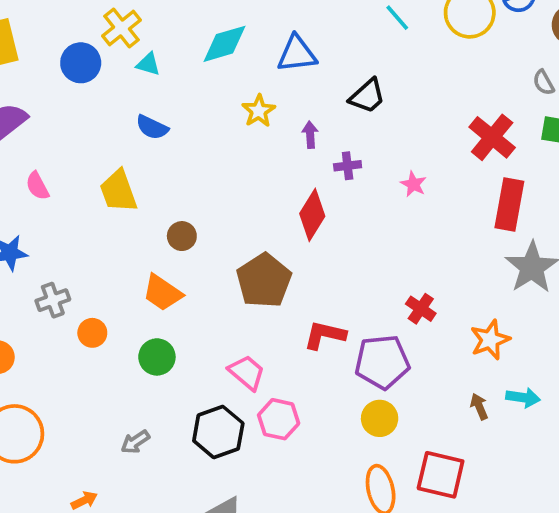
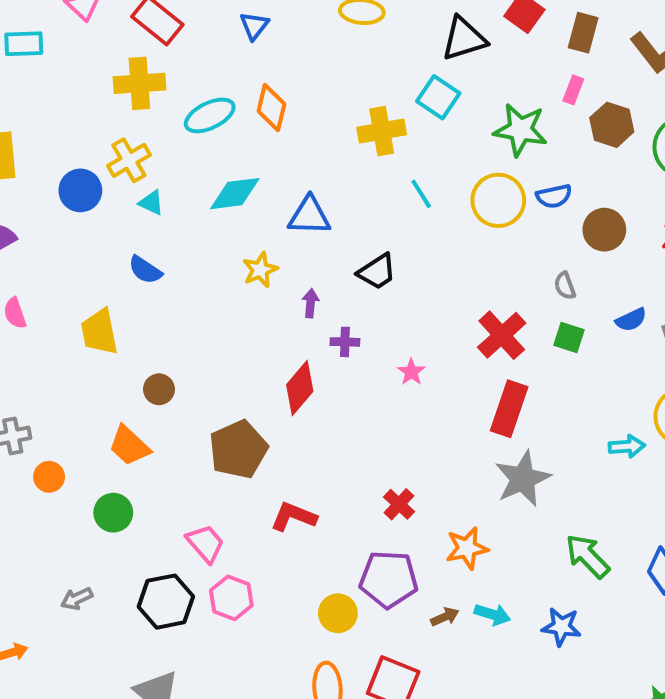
purple pentagon: (382, 362) -> (389, 579), moved
brown arrow: (479, 407) -> (445, 617), turned 80

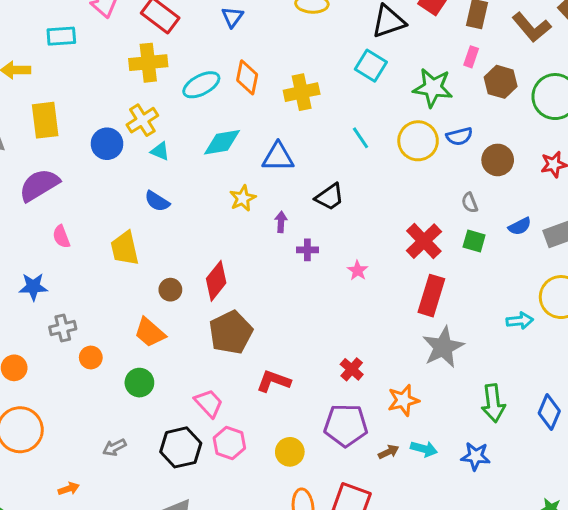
yellow cross: (382, 131) -> (302, 92), moved
red diamond: (300, 388) -> (216, 281), moved
green arrow: (588, 556) -> (493, 403), turned -141
yellow circle: (338, 613) -> (290, 452), moved

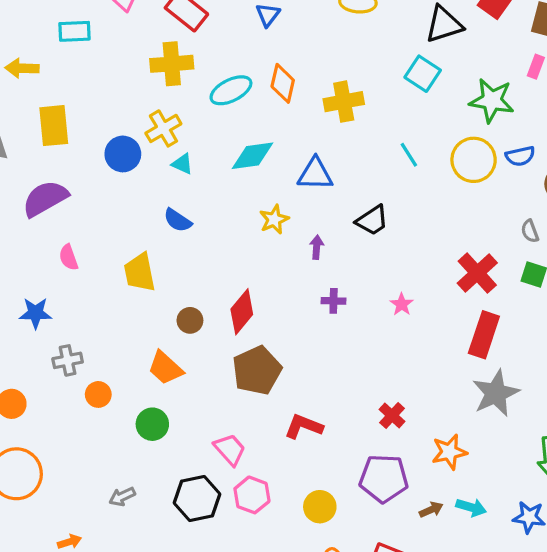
purple cross: (307, 250) -> (334, 301), moved

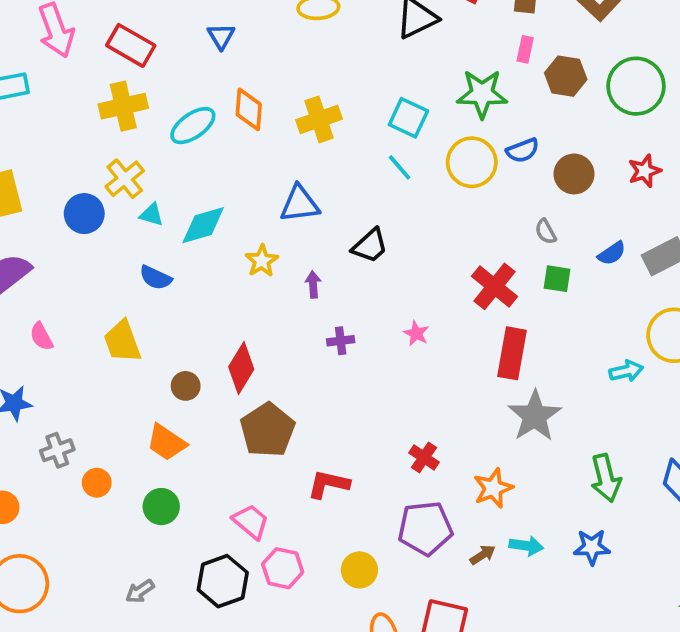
cyan square: (423, 74) -> (408, 118), moved
cyan diamond: (253, 156) -> (203, 225), moved

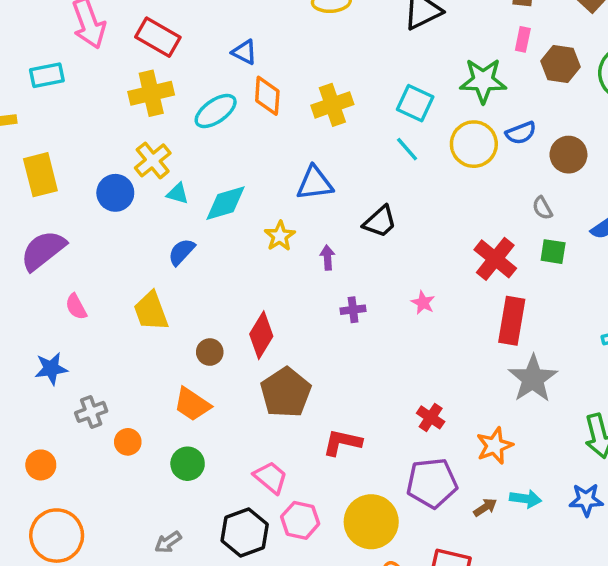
blue triangle: (221, 36) -> (244, 52), moved, turned -32
blue semicircle: (156, 278) -> (182, 252), turned 108
yellow circle: (359, 570) -> (371, 522), size x1.6

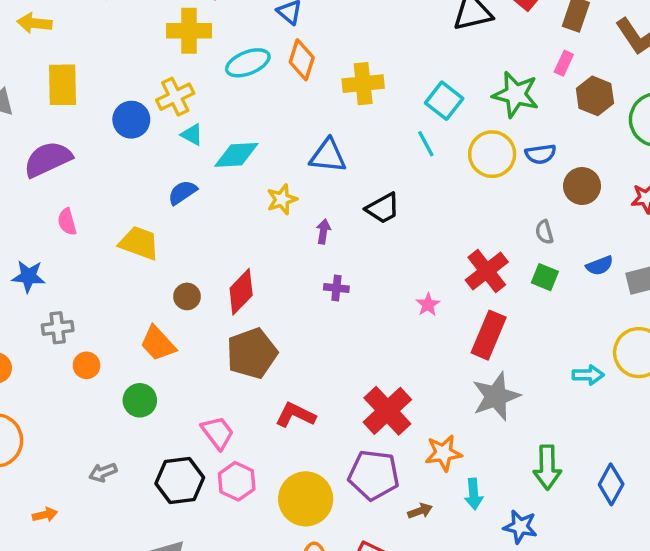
pink star: (423, 303) -> (428, 305), moved
yellow trapezoid: (151, 311) -> (139, 243), turned 117
red cross: (431, 417) -> (387, 411), size x1.8
cyan arrow: (526, 499) -> (474, 494), moved, turned 64

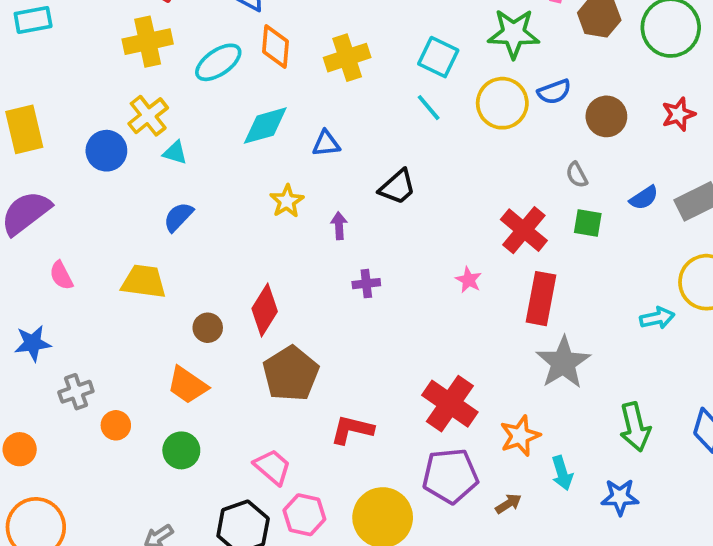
cyan diamond: (236, 155) -> (265, 126), moved
blue triangle: (328, 156) -> (326, 144), size x0.7

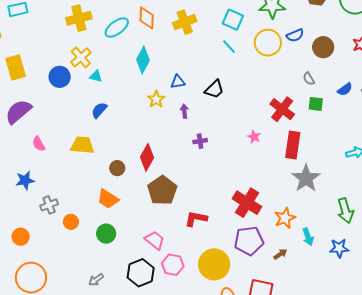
cyan diamond: (265, 126) -> (143, 60), turned -44
blue triangle: (326, 144) -> (178, 82), moved

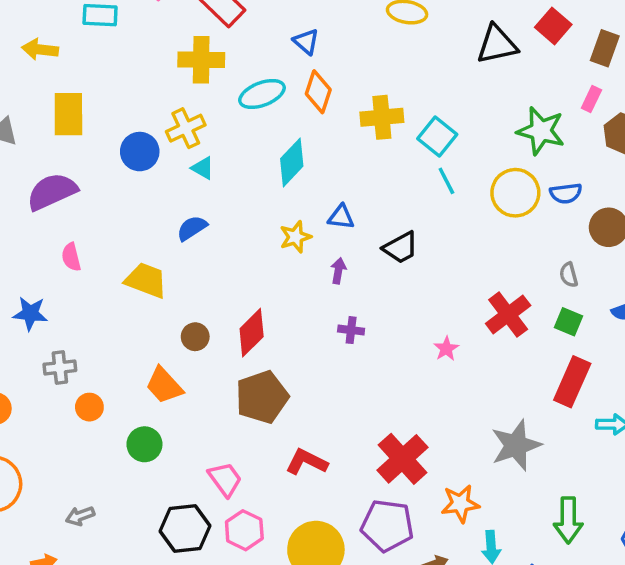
cyan square: (233, 20) -> (437, 137), moved
red rectangle: (293, 145) -> (572, 382), moved
gray arrow: (96, 280) -> (80, 516), moved

